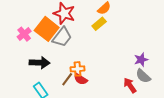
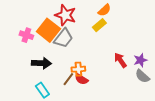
pink cross: (24, 34) -> (26, 35), turned -32
red arrow: (130, 85) -> (120, 60), moved

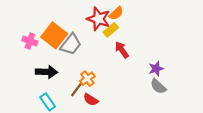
red star: (65, 15) -> (99, 19), moved
red arrow: (120, 60) -> (122, 50), moved
orange cross: (78, 69) -> (87, 79), turned -32
red semicircle: (81, 79) -> (91, 100), moved

